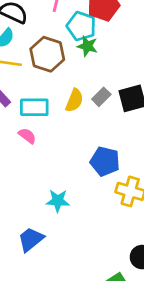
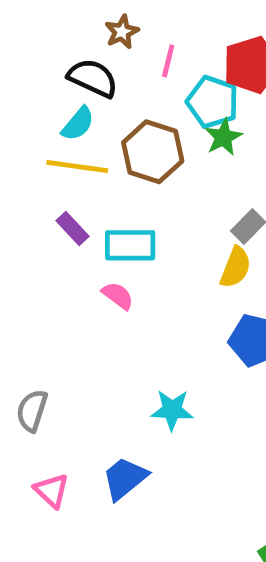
green star: (87, 46) -> (223, 137), turned 30
yellow semicircle: (74, 100) -> (235, 267), moved

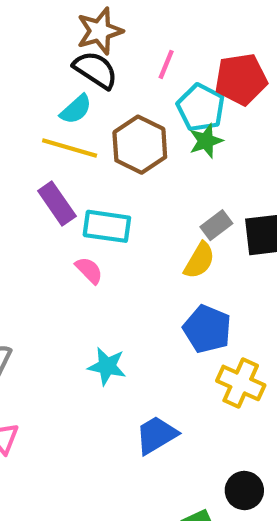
brown star: (122, 32) -> (100, 31), moved, size x1.5
purple rectangle: (72, 228) -> (57, 203), size x1.4
cyan star: (172, 410) -> (107, 366), moved
blue trapezoid: (125, 478) -> (156, 435), moved

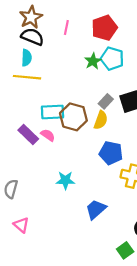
cyan pentagon: (201, 108) -> (112, 59), moved
cyan semicircle: (76, 109) -> (27, 58), turned -35
brown hexagon: (140, 145) -> (73, 117), moved
purple rectangle: (57, 203) -> (28, 134), moved

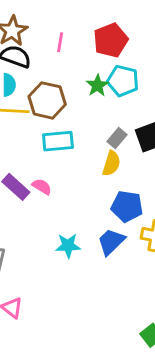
cyan rectangle: (52, 112) -> (58, 141), moved
brown hexagon: (73, 117) -> (47, 100), moved
blue trapezoid: (96, 209) -> (111, 242), moved

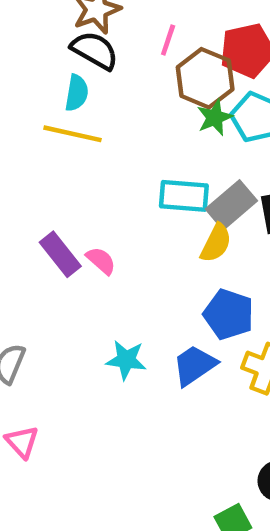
brown hexagon: (47, 100) -> (205, 78), moved
gray rectangle: (117, 138) -> (231, 205), size x1.5
cyan rectangle: (58, 141) -> (184, 196), moved

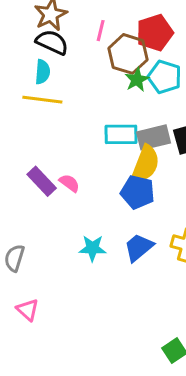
gray rectangle: (231, 205) -> (154, 137), turned 32
yellow semicircle: (216, 243) -> (146, 164), size x1.4
blue pentagon: (229, 314) -> (138, 192), moved

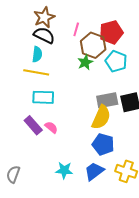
green star: (137, 80) -> (85, 62), moved
cyan rectangle: (121, 134) -> (43, 97), moved
blue pentagon: (138, 192) -> (103, 144), moved

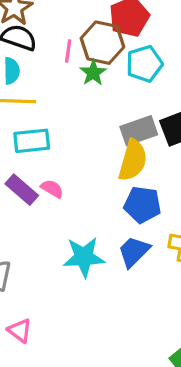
pink line: (76, 29) -> (68, 51), moved
cyan pentagon: (116, 61) -> (144, 64), turned -30
cyan star: (64, 170) -> (84, 257), size x1.4

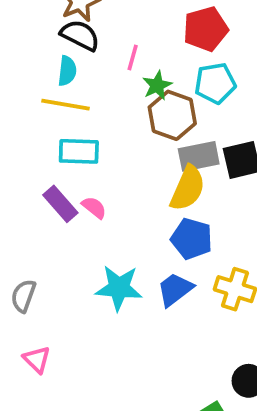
brown hexagon: (102, 43) -> (172, 115), moved

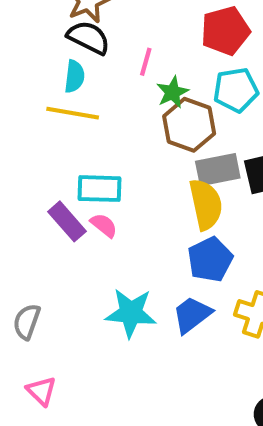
cyan rectangle: (79, 151) -> (100, 189), moved
yellow semicircle: (188, 188) -> (206, 204), turned -36
blue pentagon: (192, 239) -> (210, 259), turned 30

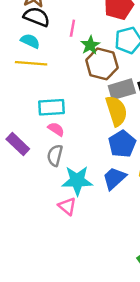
cyan semicircle: (74, 76) -> (30, 41), turned -66
purple rectangle: (67, 221) -> (18, 144), moved
gray semicircle: (27, 322) -> (55, 155), moved
pink triangle: (41, 391) -> (67, 206), moved

